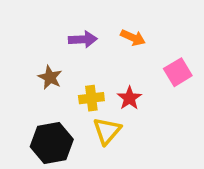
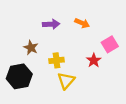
red star: (129, 98) -> (94, 60), moved
black hexagon: (52, 143) -> (19, 76), moved

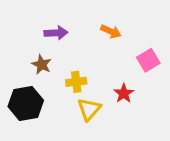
purple arrow: (51, 24) -> (56, 33), moved
red star: (94, 60) -> (124, 93), moved

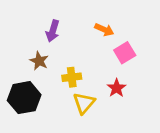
purple arrow: (56, 33) -> (53, 31), turned 110
pink square: (148, 60) -> (125, 53), moved

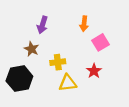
orange arrow: (104, 30) -> (84, 24), turned 72
yellow triangle: (84, 103) -> (68, 83), turned 42

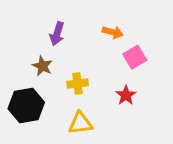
orange arrow: (84, 24) -> (113, 32), turned -80
yellow triangle: (68, 83) -> (80, 123), moved

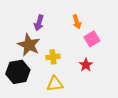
orange arrow: (113, 32) -> (77, 22), turned 56
brown star: (42, 66) -> (29, 45), size x1.6

